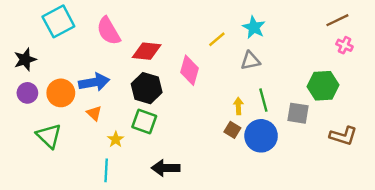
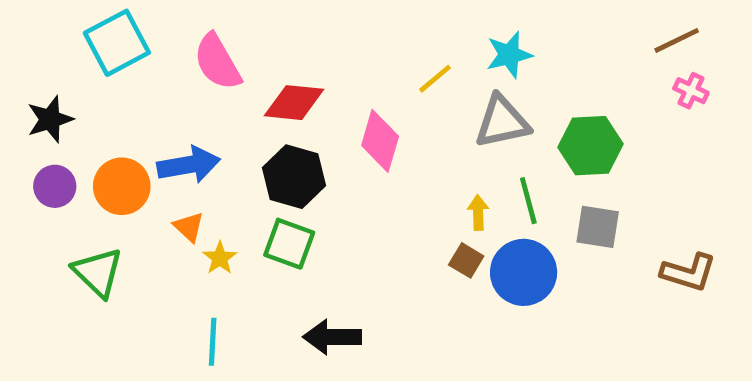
cyan star: (254, 27) -> (509, 55), turned 30
gray triangle: (250, 61) -> (502, 122), size x1.4
green hexagon: (323, 86) -> (591, 146), moved
yellow star: (116, 139) -> (220, 258), moved

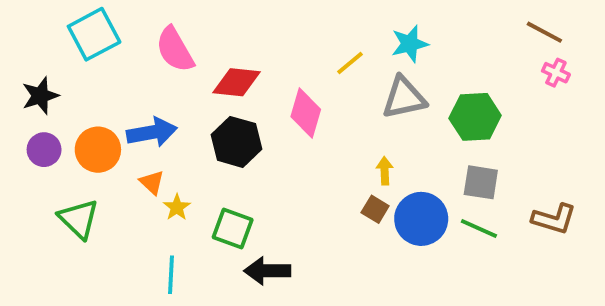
brown line: (677, 40) -> (544, 32), turned 54
green line: (528, 201) -> (479, 229), moved, turned -51
green square: (289, 244) -> (233, 229), moved

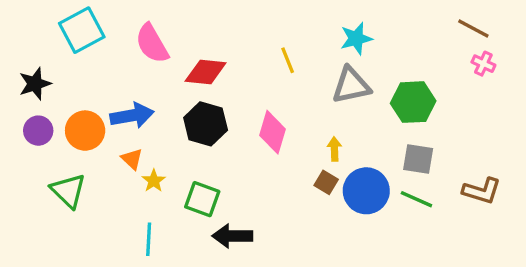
yellow line: (350, 63) -> (288, 60), moved, turned -72
pink diamond: (306, 113) -> (273, 132), moved

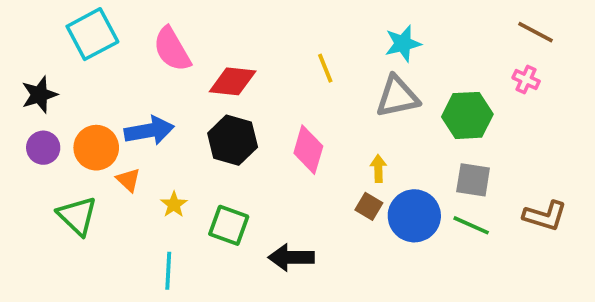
pink cross: (483, 64) -> (526, 80), moved
orange triangle: (132, 159) -> (128, 180), moved
black arrow: (232, 236) -> (291, 257), moved

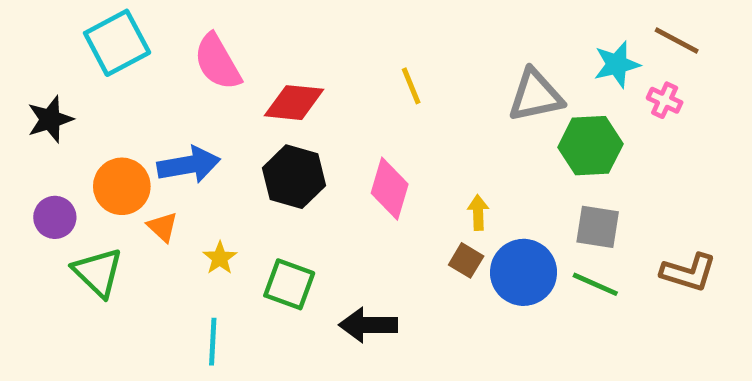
cyan star: (403, 44) -> (617, 64), moved
gray triangle: (397, 97) -> (535, 95), moved
purple circle: (43, 148) -> (55, 217), moved

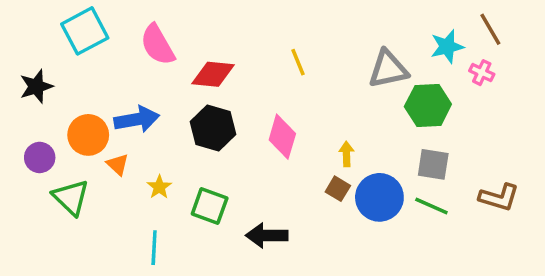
brown line: (677, 40) -> (490, 29), turned 32

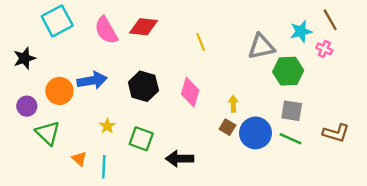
red diamond: (213, 74) -> (143, 27), moved
orange triangle: (118, 164) -> (79, 159), moved

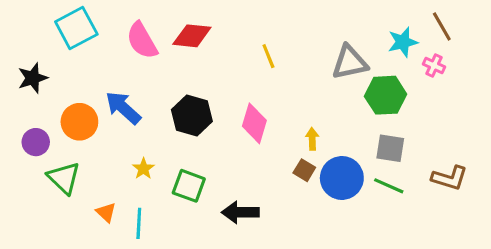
blue arrow: (92, 80) -> (123, 108), turned -128

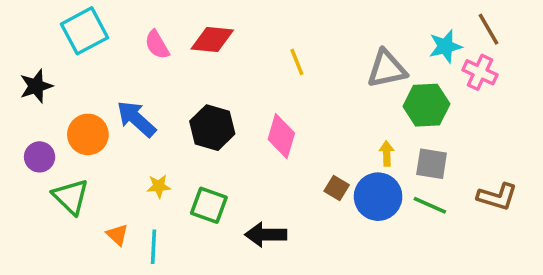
pink semicircle: (142, 41) -> (157, 45), size x0.7
pink cross: (434, 66) -> (480, 72), size x1.4
yellow arrow: (312, 139) -> (387, 153), moved
yellow star: (143, 169) -> (159, 186), turned 30

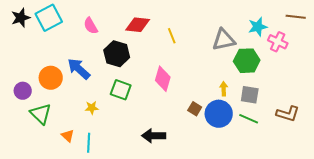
brown line: (489, 29) -> (296, 17), moved, turned -54
red diamond: (212, 39) -> (138, 25), moved
black star: (36, 86) -> (21, 18), moved
black hexagon: (212, 128) -> (117, 54), moved
green square: (209, 205) -> (121, 90), moved

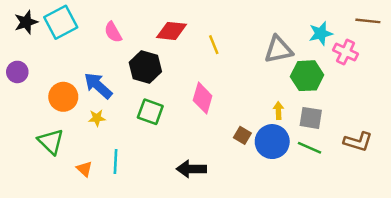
purple circle: (23, 91) -> (17, 72), moved
yellow star: (92, 108) -> (97, 118), moved
cyan line: (89, 143) -> (116, 161), moved

